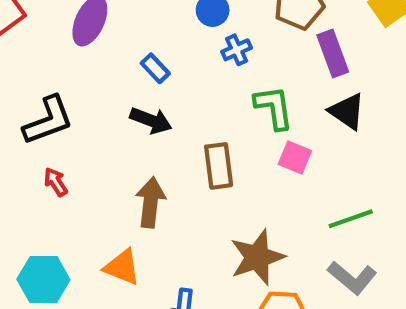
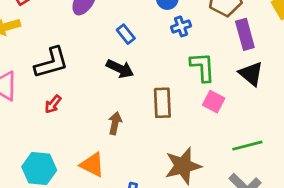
red arrow: (56, 182) -> (53, 104), turned -114
brown arrow: (151, 202) -> (115, 123), size x0.7

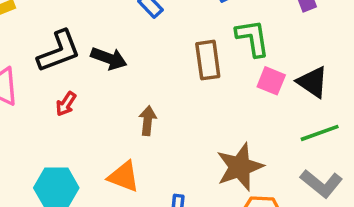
black arrow: (120, 69) -> (109, 58), moved
black triangle: (251, 74) -> (313, 82), moved
brown rectangle: (162, 103) -> (208, 60), moved

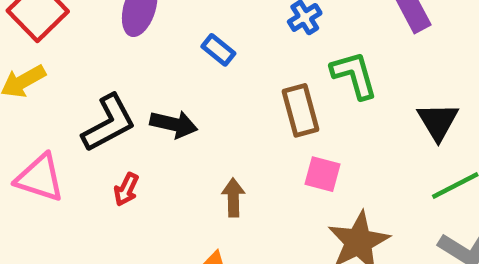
pink square: (271, 81) -> (322, 174), moved
black triangle: (313, 82) -> (438, 121), turned 32

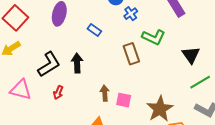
green L-shape: (354, 75) -> (154, 37), turned 135
black arrow: (174, 124) -> (77, 63), turned -102
pink square: (322, 174) -> (124, 100), moved

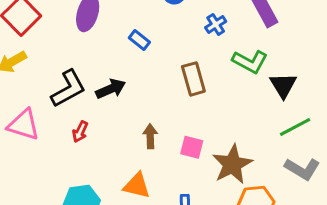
blue cross: (131, 14) -> (216, 24), moved
green L-shape: (154, 37) -> (250, 62), moved
black arrow: (77, 63) -> (111, 89), turned 66
pink square: (124, 100) -> (192, 147), moved

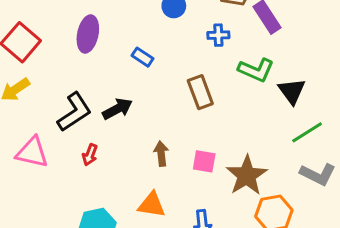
blue cross: (216, 24) -> (218, 35), turned 35

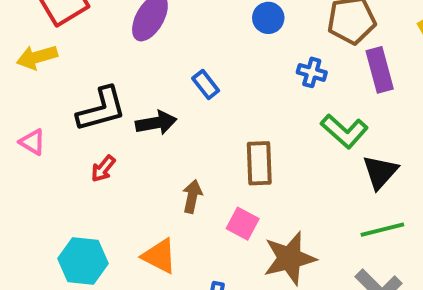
blue rectangle: (142, 57) -> (206, 84), moved
brown rectangle: (200, 92) -> (259, 163), moved
pink triangle: (32, 152) -> (32, 142), size x0.6

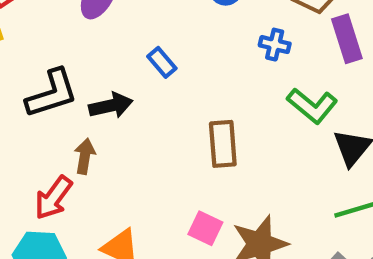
red arrow: (103, 169) -> (53, 198), moved, size x1.5
brown arrow: (192, 196) -> (85, 156), moved
pink square: (243, 224) -> (205, 228), moved

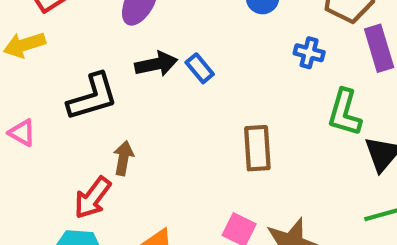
black arrow: (111, 106) -> (156, 64), moved
green L-shape: (312, 106) -> (345, 113), turned 66

